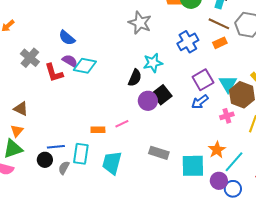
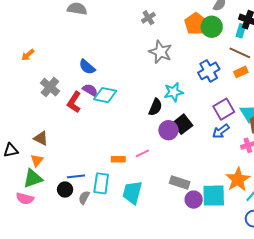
red L-shape: (54, 73) -> (74, 102), turned 50
orange star: (217, 150) -> (238, 179), size x1.4
purple circle: (219, 181) -> (194, 200), moved

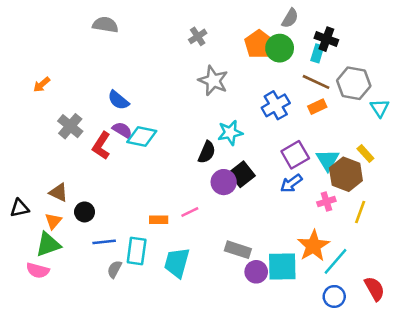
black circle: (65, 189) -> (85, 212), moved

